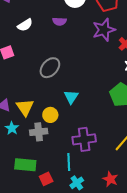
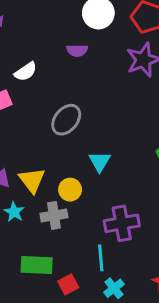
white semicircle: (25, 25) -> (26, 72), moved

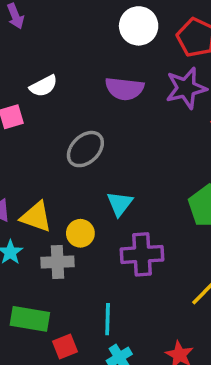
purple semicircle: (77, 51) -> (124, 89), moved, size x1.5
yellow triangle: (32, 180) -> (36, 217), turned -40
purple cross: (122, 223) -> (142, 254), moved

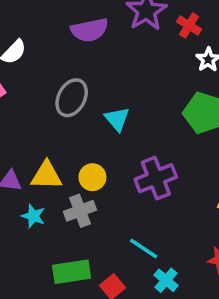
cyan triangle: (120, 204) -> (117, 119), moved
cyan line: (108, 319) -> (144, 249), turned -40

